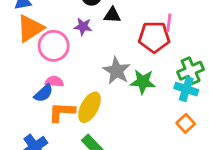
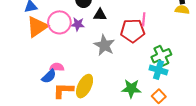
pink circle: (54, 46) -> (59, 22), moved
gray star: (117, 71) -> (104, 45), moved
green star: (143, 82) -> (131, 89), moved

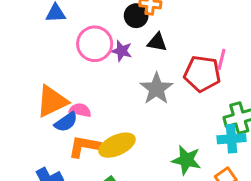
orange triangle: (37, 27) -> (52, 101), moved
cyan cross: (158, 70) -> (232, 139), turned -30
yellow ellipse: (85, 86) -> (117, 145), turned 30

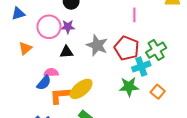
black triangle: (157, 42) -> (66, 52), moved
red pentagon: (202, 74) -> (127, 48), moved, turned 30
orange triangle: (52, 101) -> (25, 48), moved, size x0.6
cyan cross: (232, 139) -> (141, 66), moved

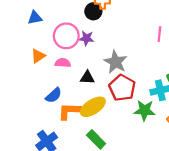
red pentagon: (127, 48) -> (122, 88), moved
black triangle: (66, 52) -> (87, 78), moved
pink semicircle: (51, 73) -> (63, 63), moved

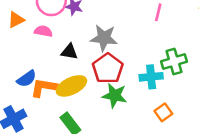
gray star: (116, 62) -> (104, 38), turned -30
blue semicircle: (54, 95) -> (27, 79), moved
green star: (144, 110) -> (115, 96), moved

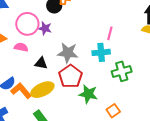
cyan cross: (151, 77) -> (101, 52), moved
orange L-shape: (44, 88) -> (21, 91), turned 40
green star: (115, 96) -> (88, 94), moved

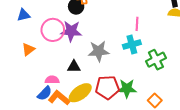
purple star: (45, 28) -> (71, 31), size x1.5
pink semicircle: (21, 47) -> (52, 80), moved
red pentagon: (71, 76) -> (107, 87), moved, turned -30

